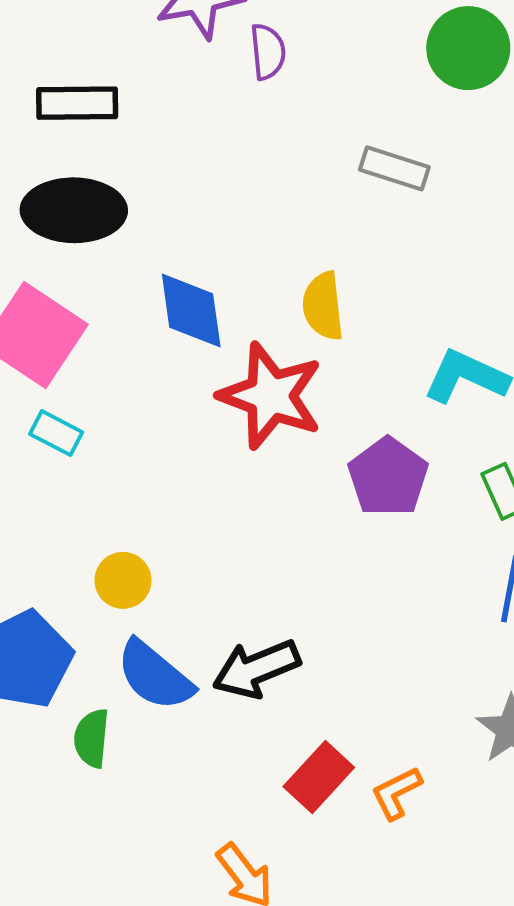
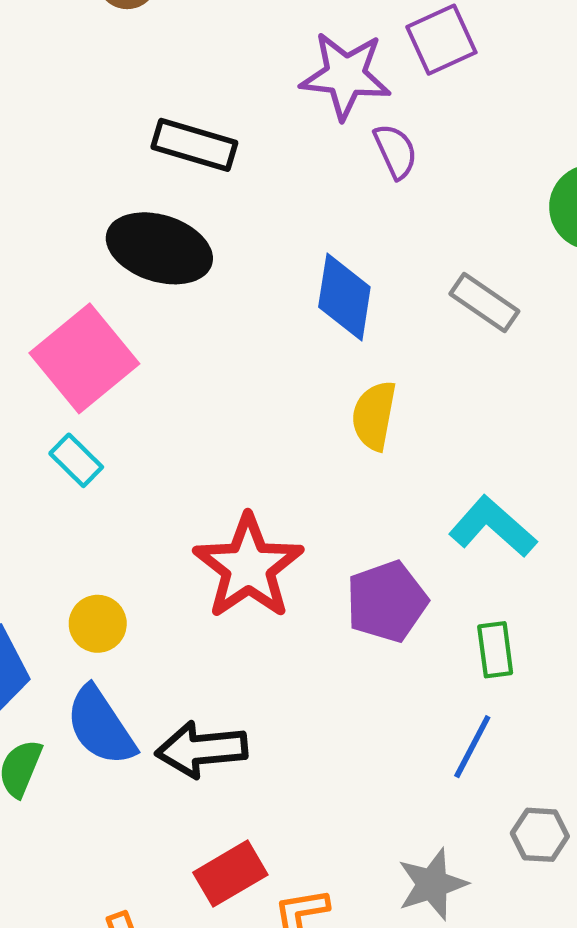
purple semicircle: (268, 52) -> (395, 151), turned -36
blue diamond: (191, 311) -> (344, 297), moved
red star: (271, 396) -> (248, 567), moved

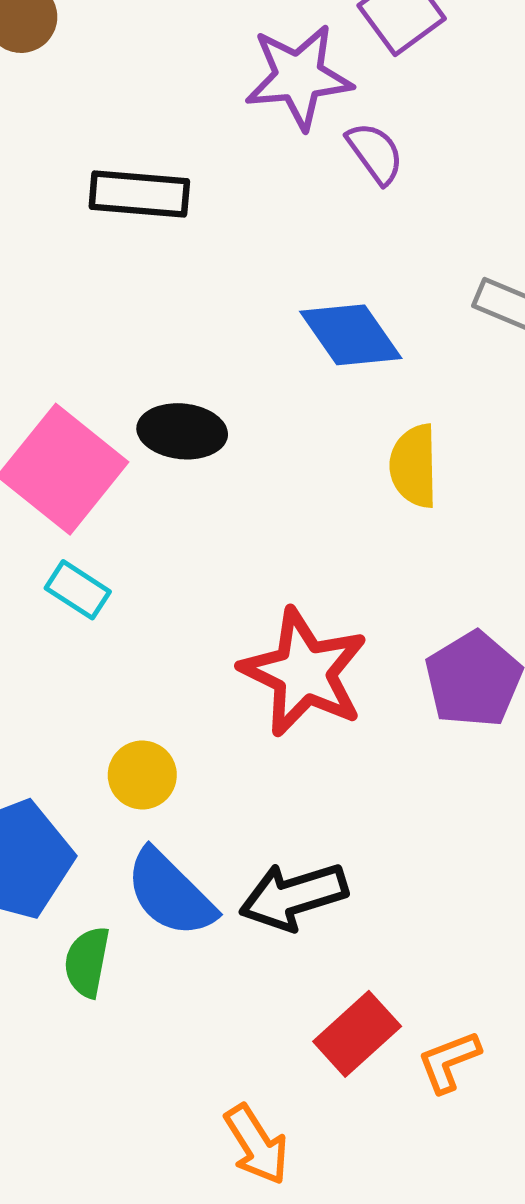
black ellipse: (159, 248) -> (182, 431), moved, size x0.7
blue diamond: (344, 297) -> (351, 335), turned -32

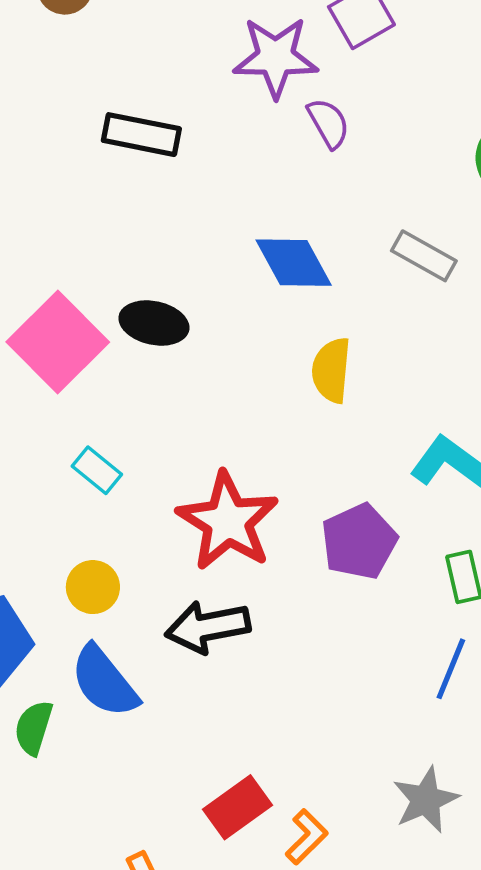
cyan rectangle: (78, 590) -> (97, 470), moved
black arrow: (294, 896) -> (208, 627), moved
orange L-shape: (449, 1062) -> (307, 837), turned 150

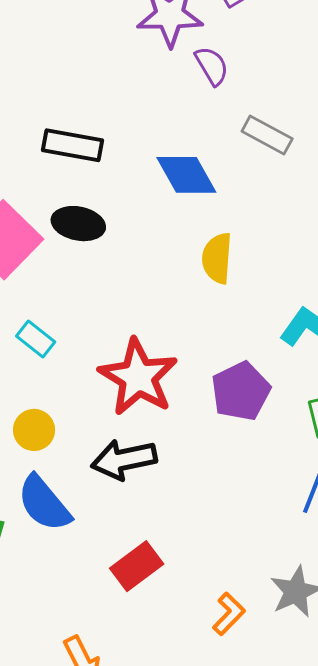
black rectangle: (141, 135) -> (72, 145), moved
gray rectangle: (424, 256) -> (267, 135), moved
red rectangle: (237, 807) -> (137, 566), moved
orange L-shape: (307, 837) -> (229, 614), moved

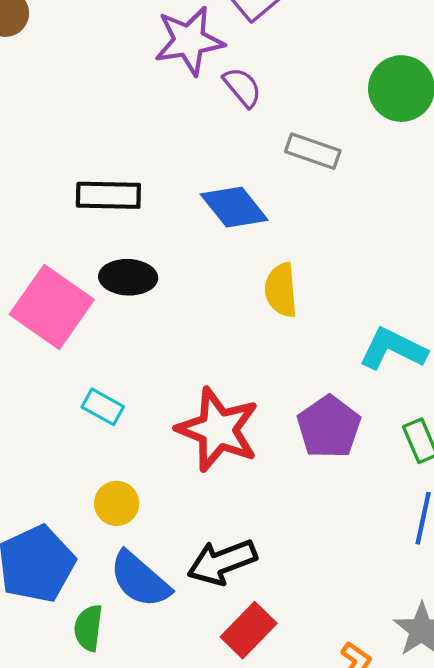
black arrow: (124, 460) -> (222, 562), moved

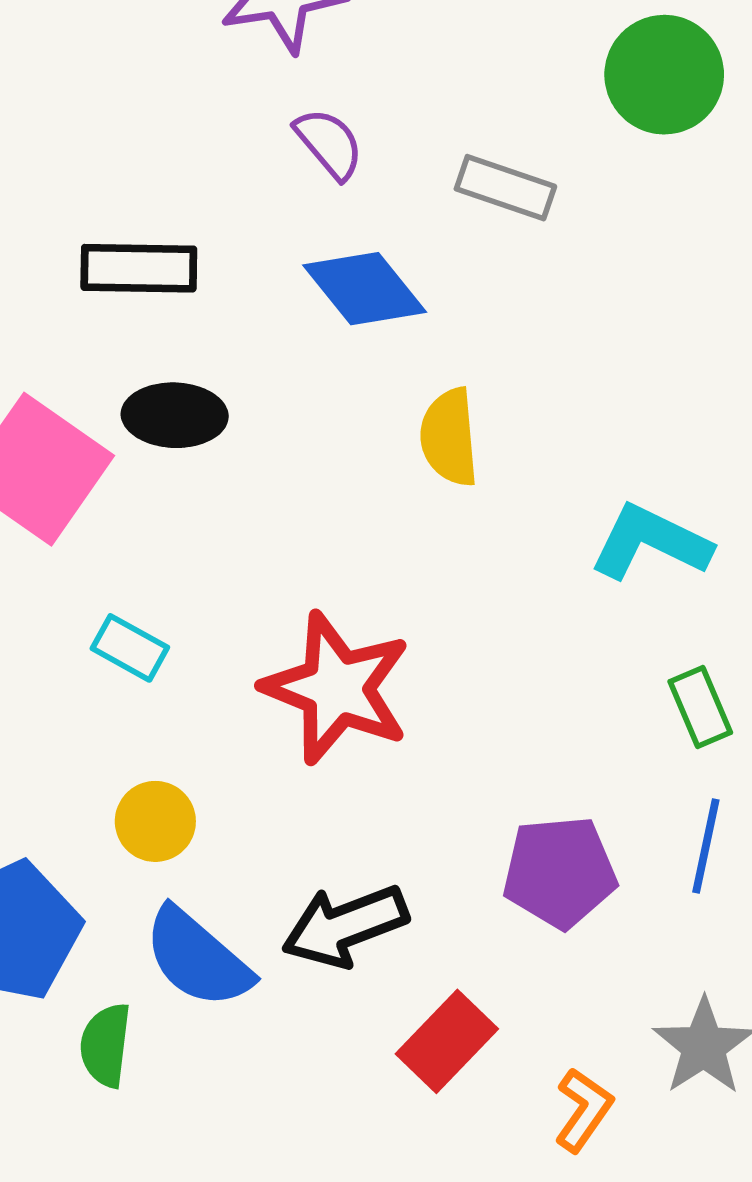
purple semicircle: (242, 87) -> (329, 144), moved
purple pentagon: (329, 427) -> (560, 872), moved, turned 30
red rectangle: (249, 630) -> (447, 1041), moved

